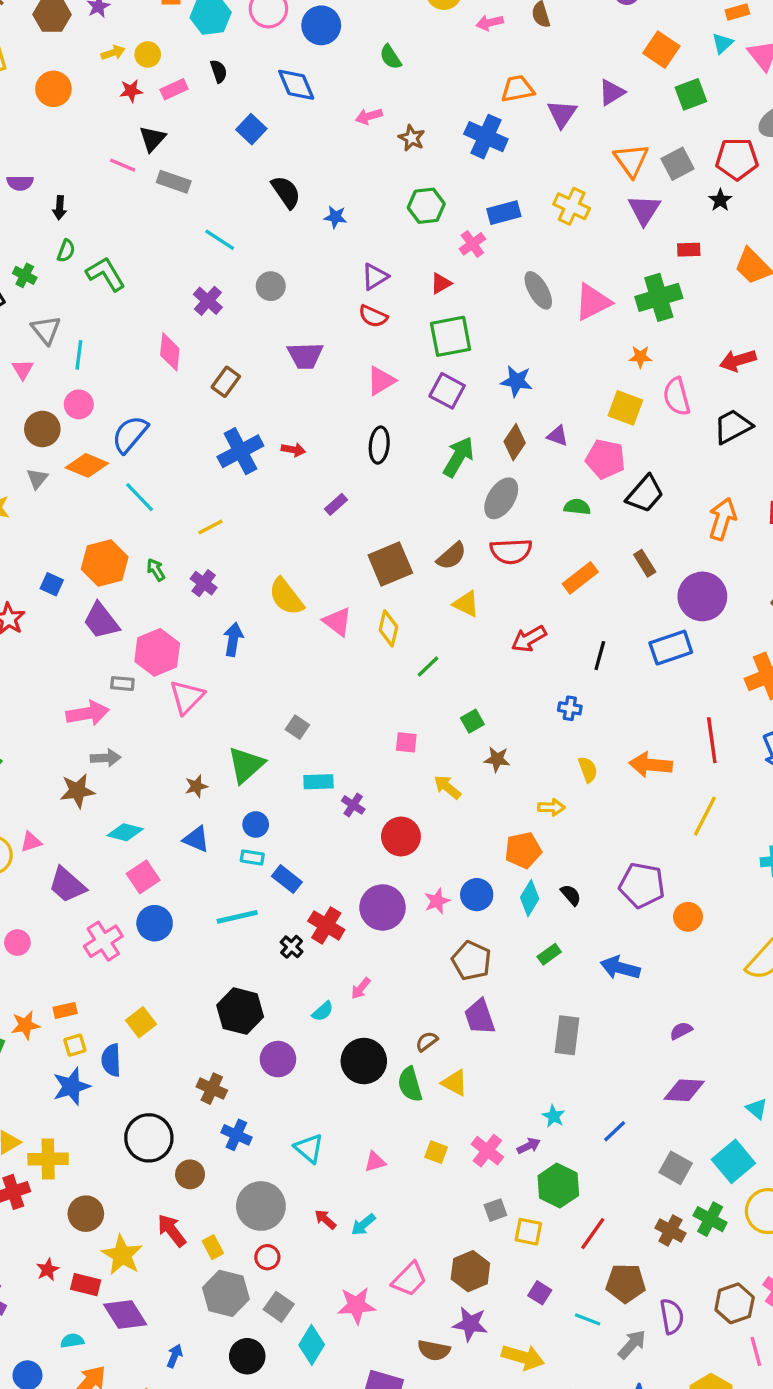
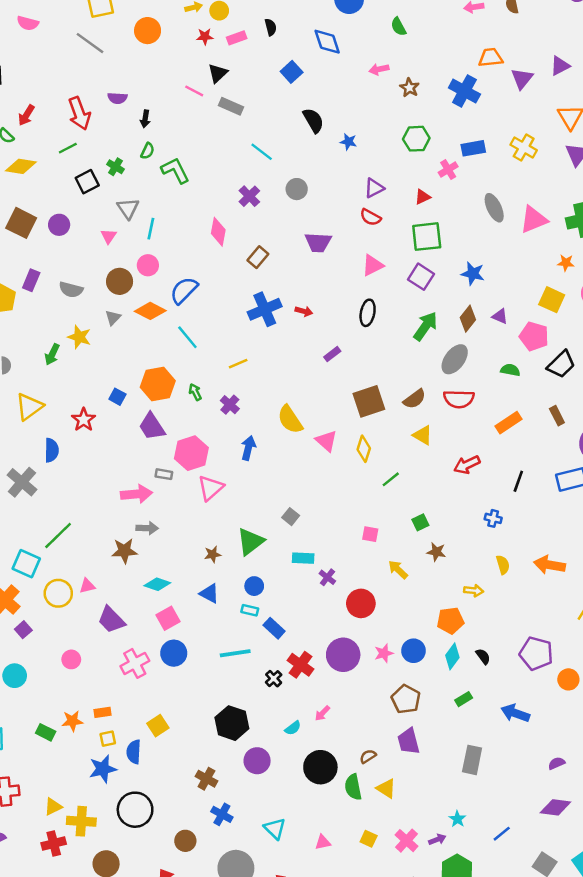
black circle: (149, 1138) -> (135, 810), moved

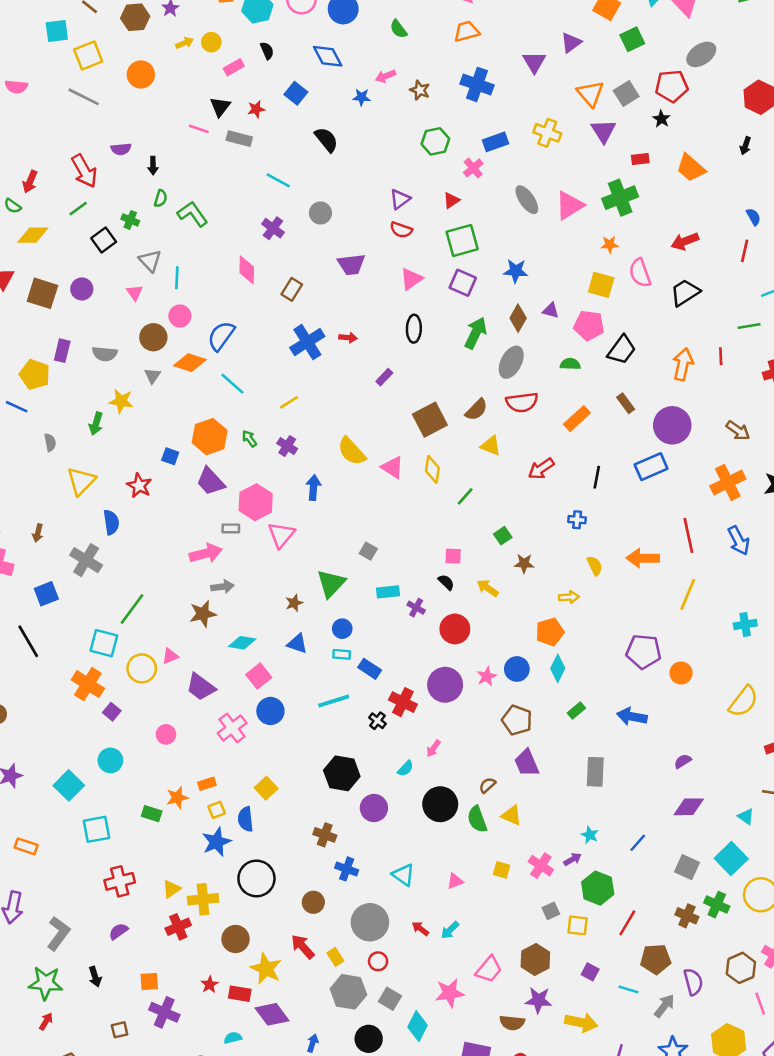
red star: (205, 37) -> (256, 109), moved
orange trapezoid: (491, 58) -> (467, 31), moved
blue star: (348, 142) -> (361, 97), moved
black semicircle: (483, 656) -> (446, 582), moved

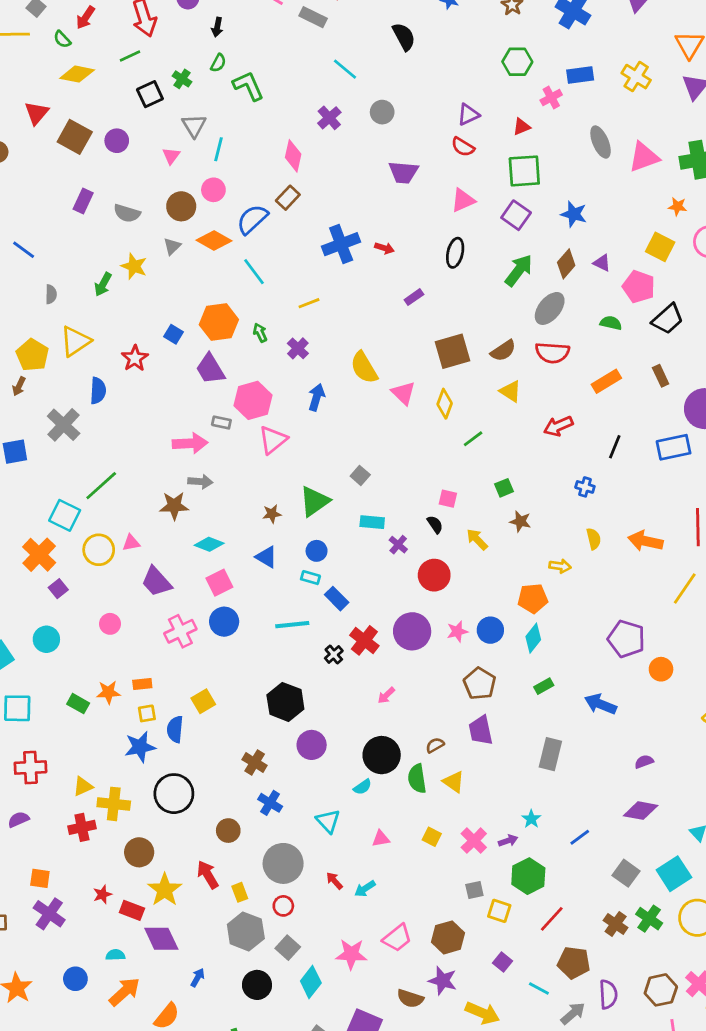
brown rectangle: (292, 289) -> (288, 198), moved
yellow pentagon: (35, 375) -> (32, 355), moved
cyan semicircle: (405, 768) -> (363, 787), moved

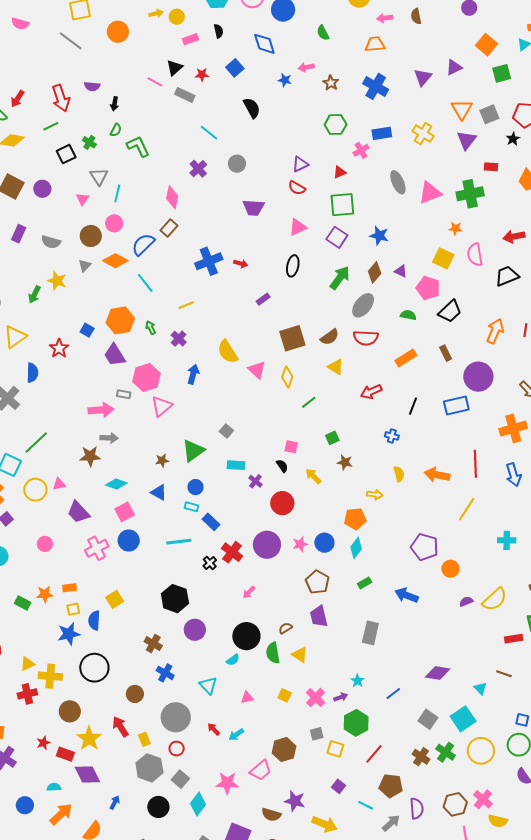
purple semicircle: (644, 762) -> (466, 602), moved
brown hexagon: (448, 937) -> (284, 750), moved

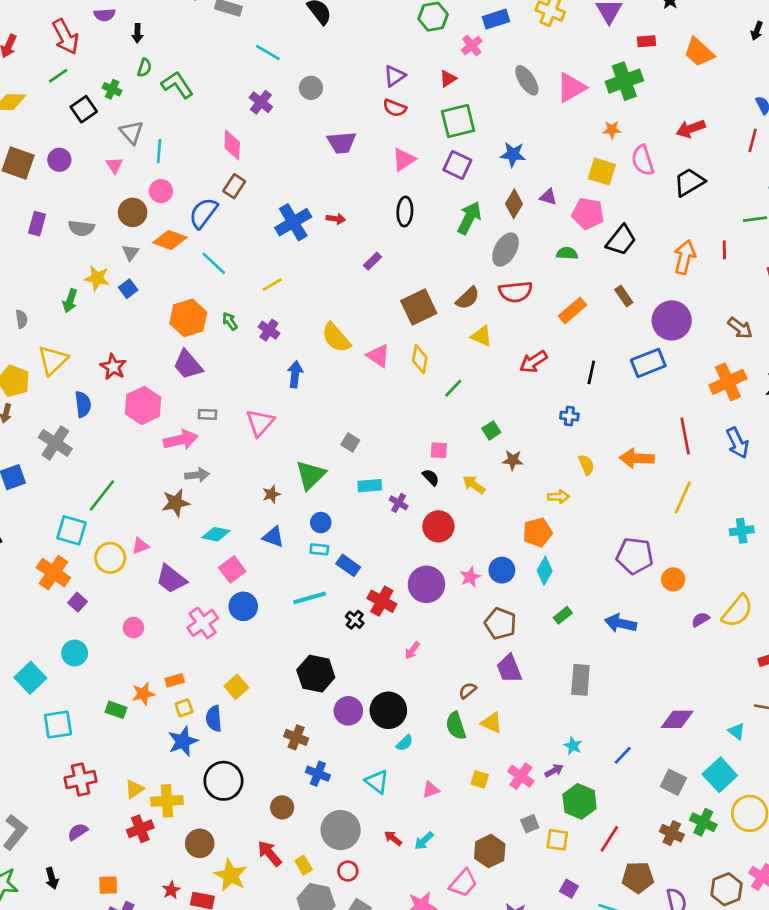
blue square: (87, 330) -> (128, 289), moved, turned 32
pink hexagon: (147, 377) -> (143, 405), moved
black circle: (246, 636) -> (388, 710), moved

